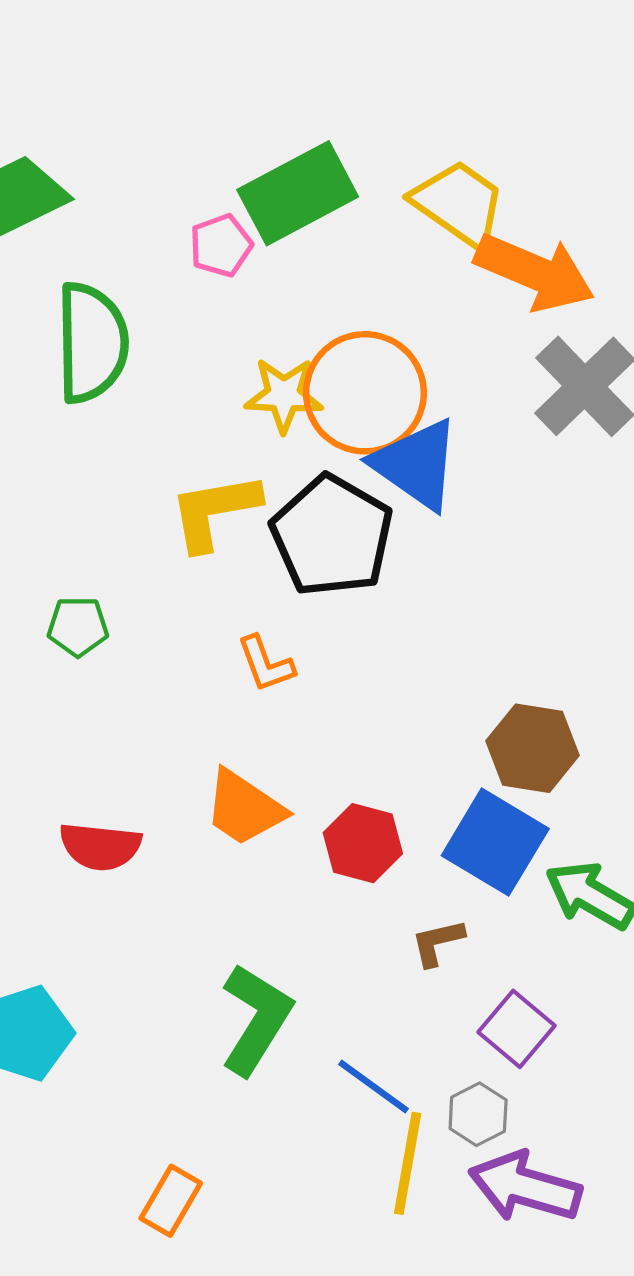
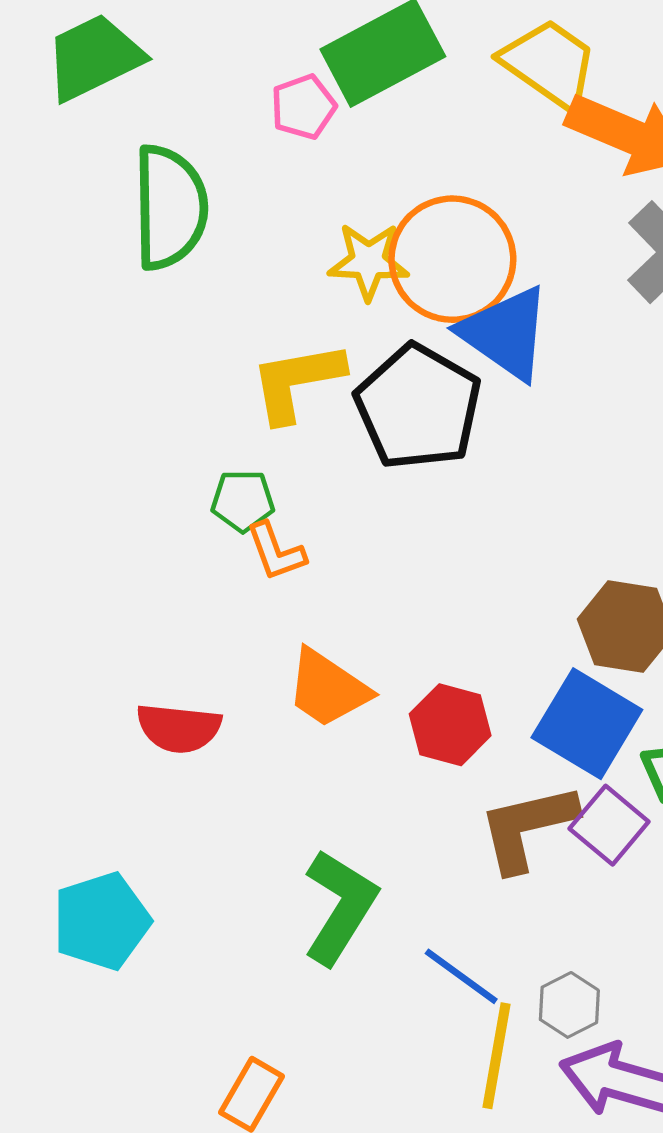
green pentagon: (78, 627) -> (243, 501), moved
orange L-shape: (266, 664) -> (276, 552), moved
brown L-shape: (438, 942) -> (527, 827), size x1.8
purple square: (517, 1029) -> (609, 825), moved

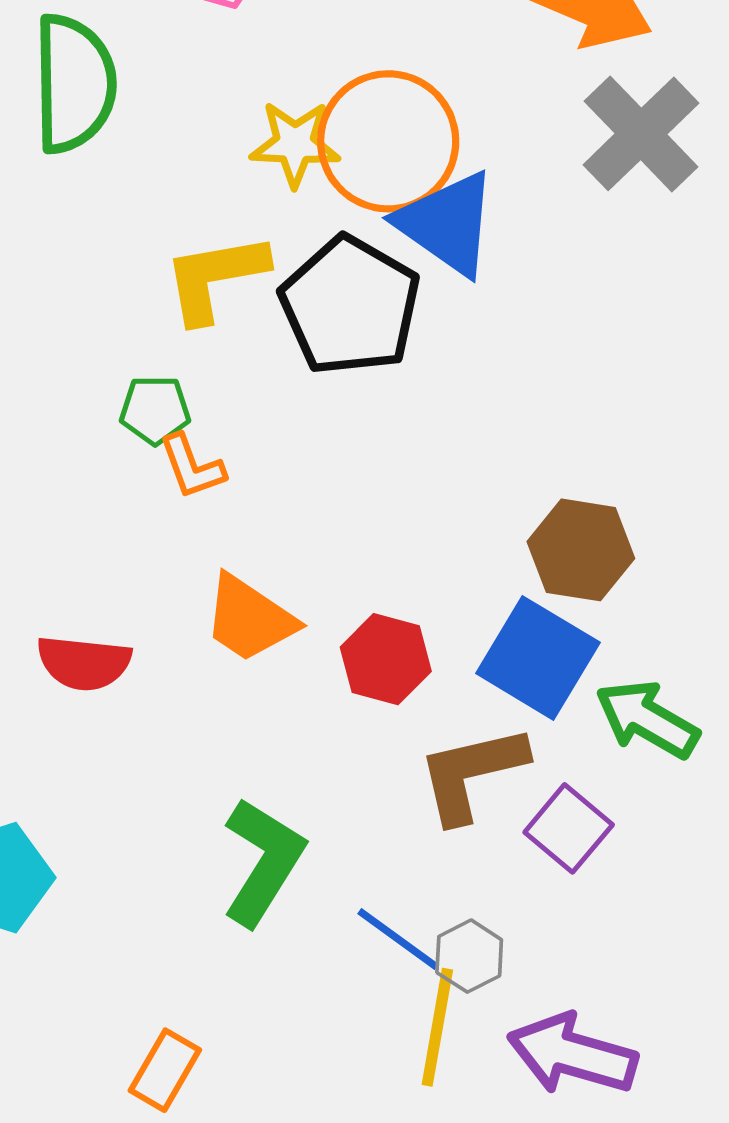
purple square: (609, 825) -> (569, 828), moved
gray hexagon: (569, 1005) -> (469, 956), moved

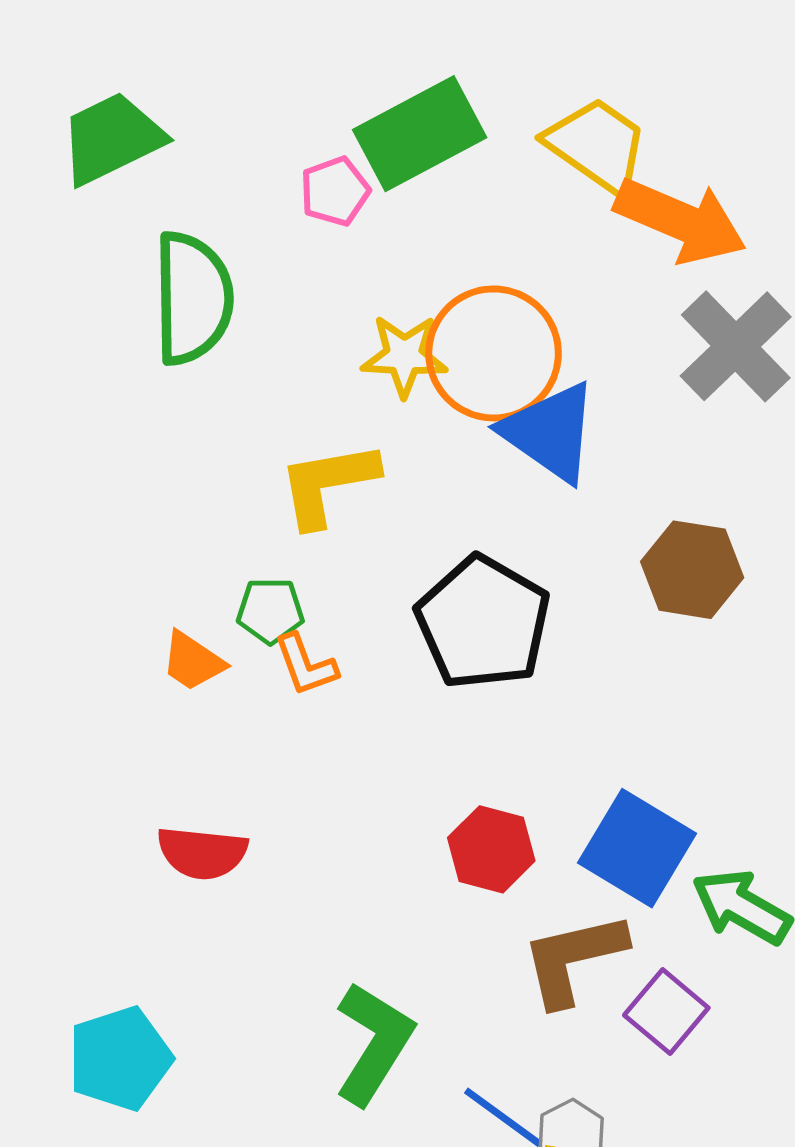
black pentagon: (350, 306) -> (483, 623), moved
brown hexagon: (581, 550) -> (692, 570), moved
orange trapezoid: (250, 619) -> (193, 661), moved, size x0.7

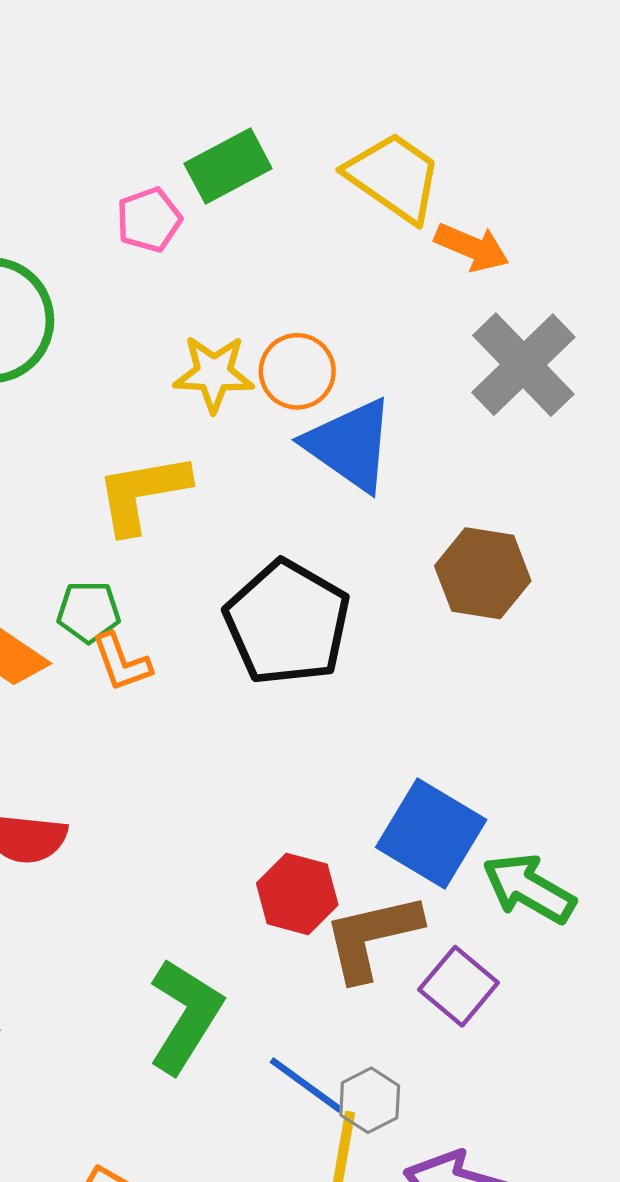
green rectangle: (420, 134) -> (228, 166), size x0.7
orange arrow: (680, 221) -> (472, 247), size x0.6
orange circle: (494, 353) -> (297, 371), size x0.6
red hexagon: (491, 849) -> (297, 894), moved

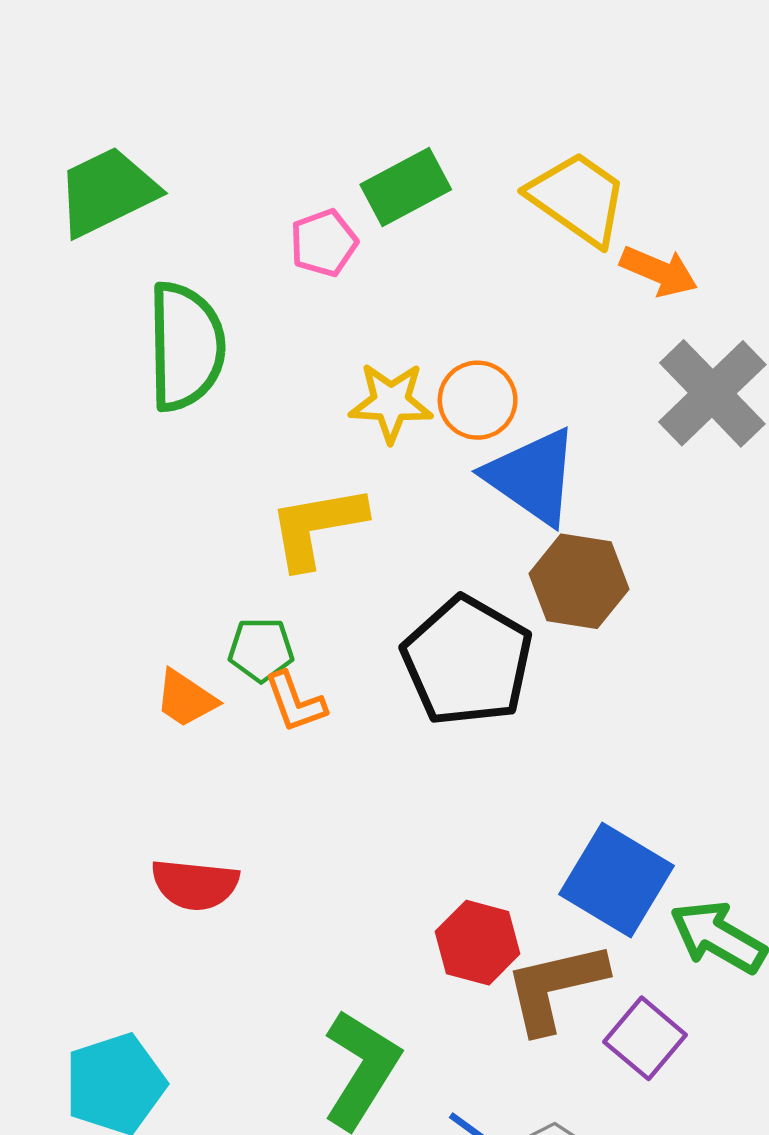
brown hexagon: (483, 573) -> (579, 581), moved

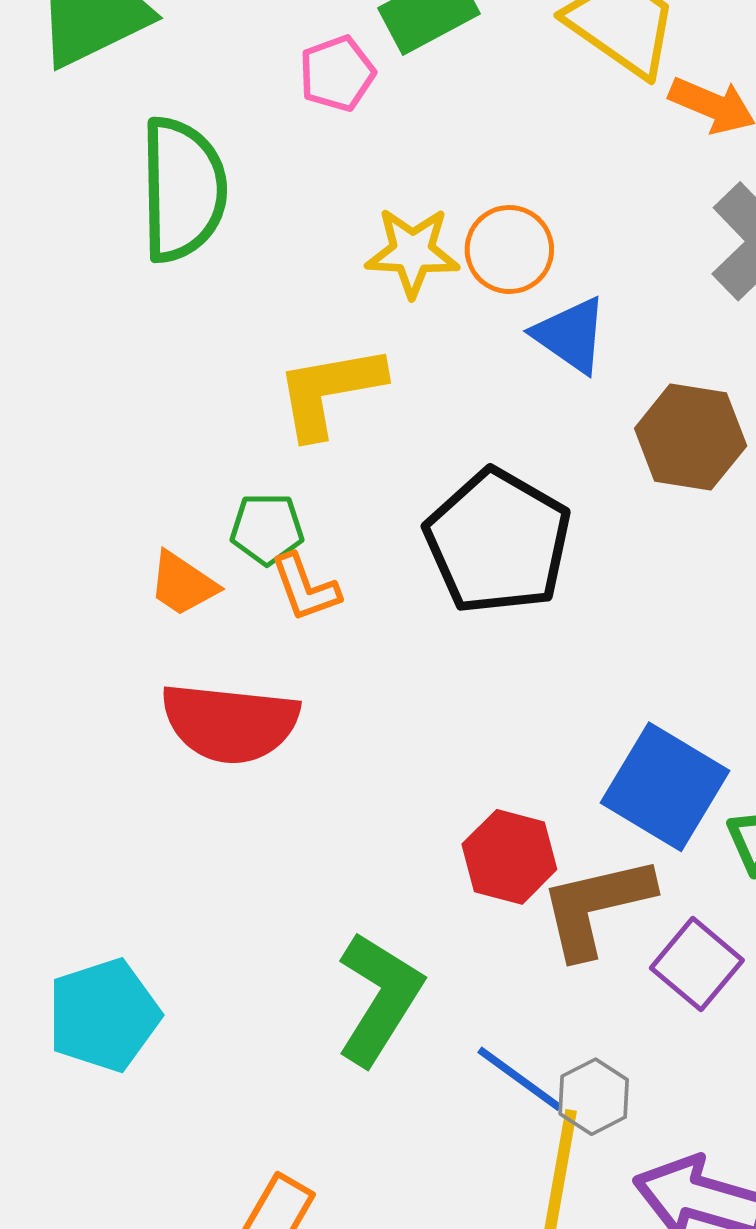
blue triangle: (532, 476) -> (571, 335), size x0.7
brown hexagon: (579, 581) -> (691, 437), moved
red semicircle: (195, 884) -> (230, 723), moved, size x1.4

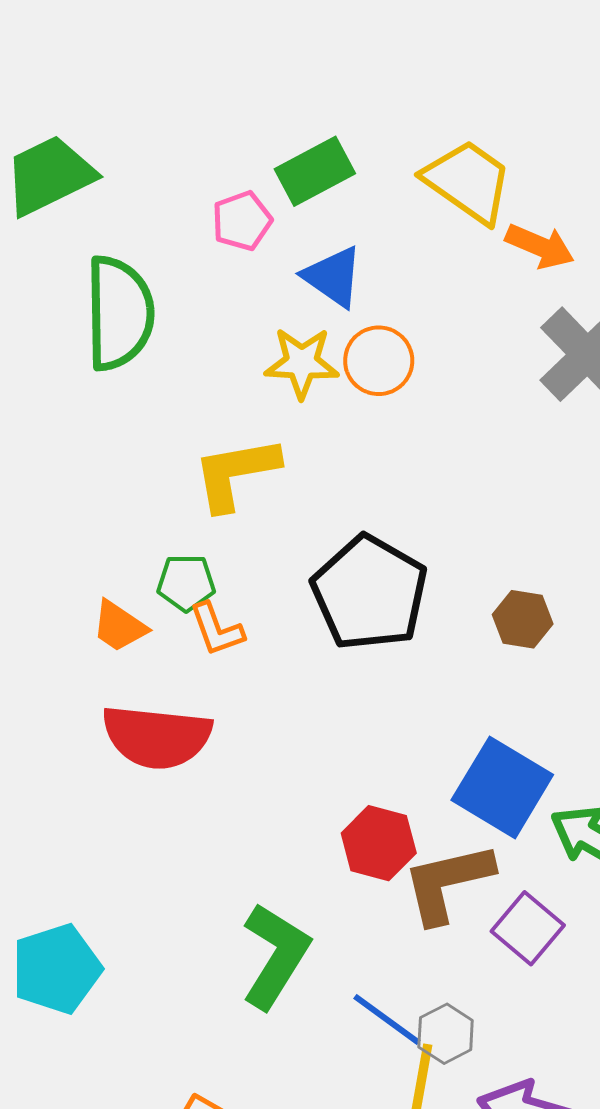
blue triangle: (571, 335) -> (333, 277), moved
brown hexagon: (691, 437) -> (523, 619), moved, size x0.7

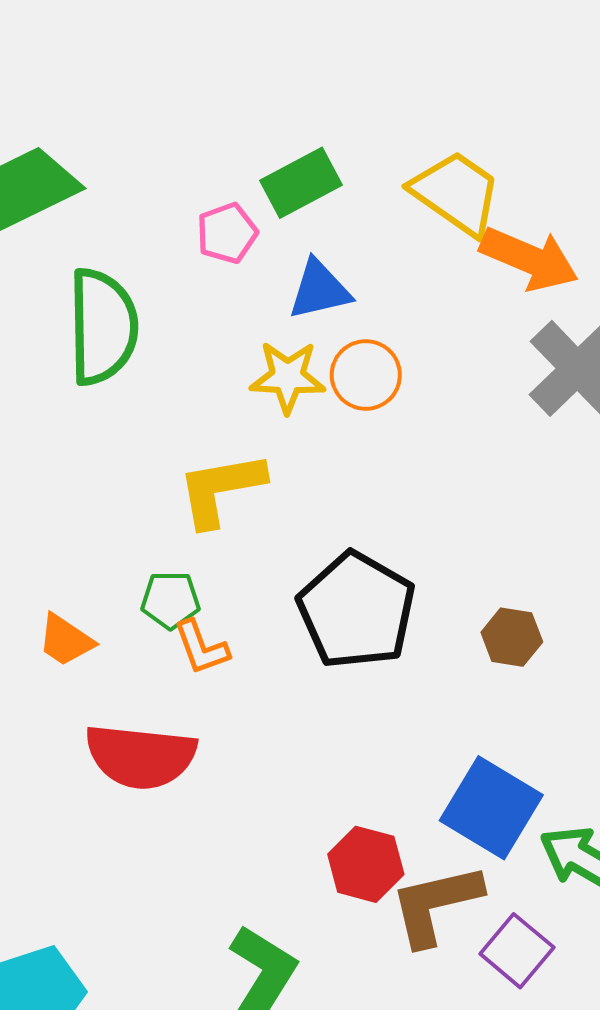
orange arrow: (540, 246) -> (529, 259), size x1.4
blue triangle: (333, 277) -> (320, 290), turned -48
orange trapezoid: (119, 626) -> (66, 640), moved

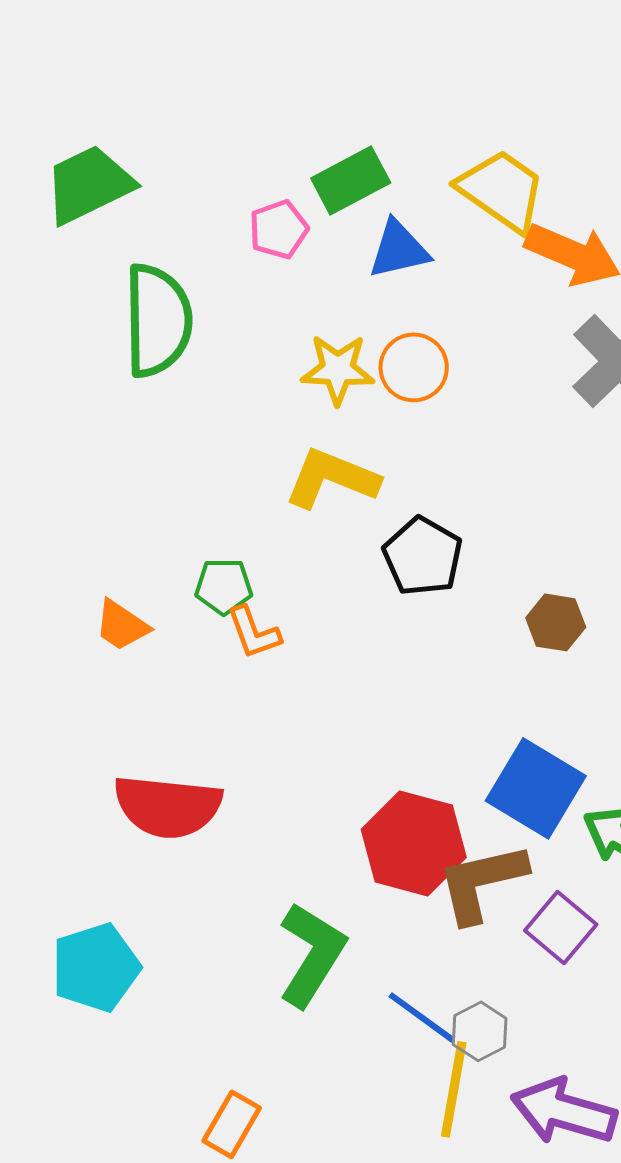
blue triangle: (320, 290) -> (399, 249), moved
yellow L-shape: (221, 489) -> (332, 478), moved, turned 32
black pentagon: (357, 610) -> (423, 556), moved, size x0.7
red semicircle: (141, 756) -> (168, 806), moved
red hexagon: (366, 864) -> (414, 843), size x1.4

